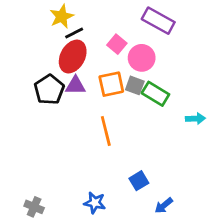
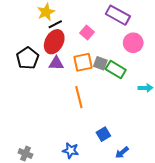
pink circle: (142, 58) -> (133, 43), moved
black pentagon: (49, 90) -> (28, 58), moved

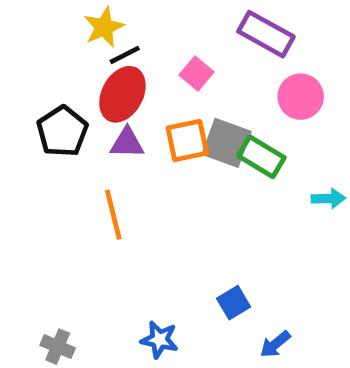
gray square: (100, 63) -> (227, 143), size x1.5
orange line: (79, 97) -> (113, 215), moved

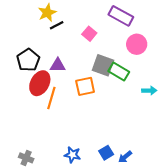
red ellipse: (122, 94) -> (40, 83), moved
orange square: (187, 141) -> (85, 86), moved
orange line: (113, 215) -> (51, 98), turned 30
blue square: (234, 303) -> (106, 153), moved

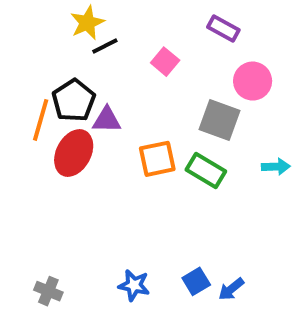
purple rectangle: (121, 16) -> (223, 29), size x0.7
black pentagon: (28, 60) -> (74, 100), moved
gray square: (103, 65) -> (220, 120), moved
green rectangle: (119, 72) -> (206, 171), moved
orange line: (51, 98) -> (41, 120), moved

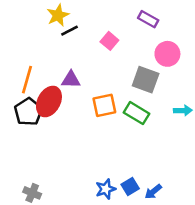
black pentagon: (74, 100) -> (28, 112), moved
blue star: (134, 285) -> (106, 189), moved, turned -30

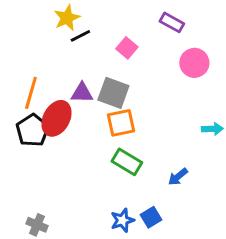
gray square: (146, 80) -> (113, 93), moved
green rectangle: (137, 113) -> (127, 162), moved
blue arrow: (153, 192) -> (178, 177), moved

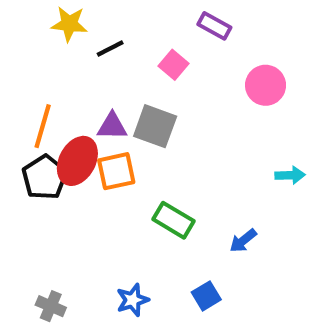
yellow star: (67, 18) -> (69, 24), moved, turned 30
purple rectangle: (172, 22) -> (214, 26), moved
orange square: (121, 123) -> (116, 171), moved
blue star: (122, 220) -> (133, 300), moved

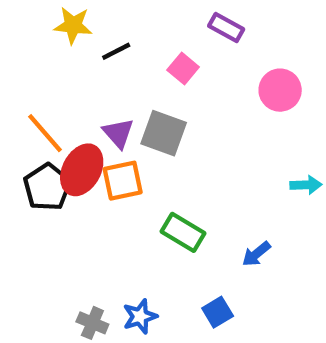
orange line: (43, 126) -> (45, 133), turned -57
purple triangle: (112, 126) -> (118, 133), turned 48
gray cross: (51, 306) -> (92, 323), moved

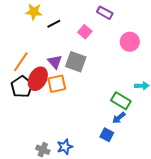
orange line: (45, 133) -> (21, 62), turned 75
green rectangle: (183, 232) -> (121, 101), moved
blue square: (218, 312) -> (107, 135), moved, turned -32

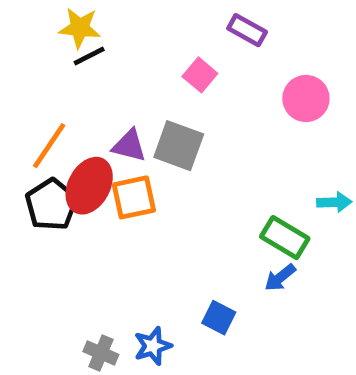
black line: (54, 24) -> (89, 56), moved
purple triangle: (55, 62) -> (129, 146), turned -35
blue square: (107, 135) -> (219, 318), moved

